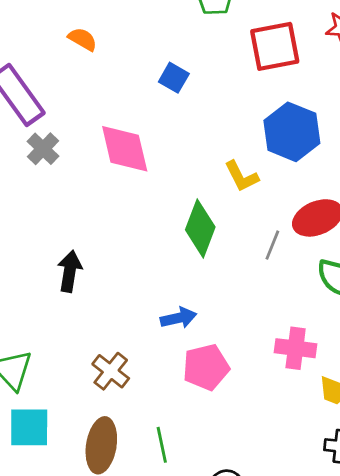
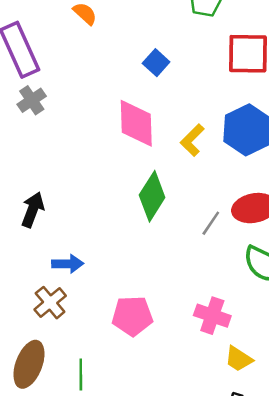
pink diamond: (125, 149) -> (136, 123), moved
yellow L-shape: (241, 176) -> (192, 140), moved, turned 60
blue arrow: (178, 318) -> (68, 264), moved

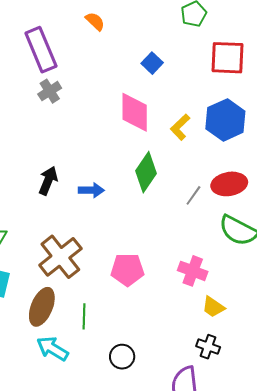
blue arrow: (68, 264) -> (91, 190), moved
brown cross: (50, 303) -> (60, 257), size x1.6

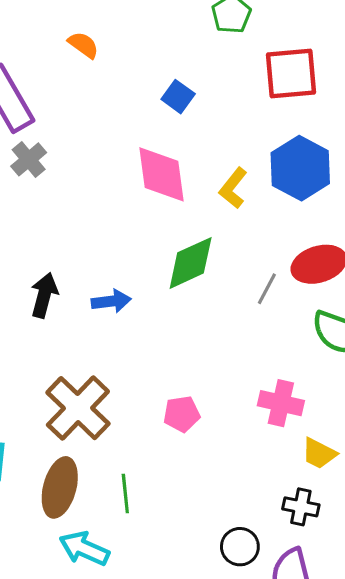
green diamond: (146, 172) -> (191, 263), turned 39
pink pentagon: (127, 270) -> (182, 414), size x0.7
black cross: (208, 347) -> (301, 507), moved
black circle: (122, 357) -> (240, 547), moved

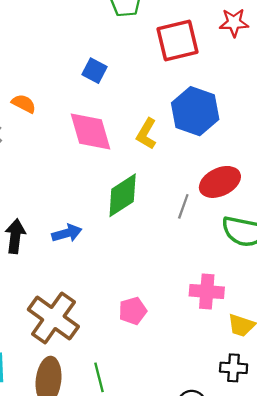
orange semicircle: (83, 45) -> (24, 104), moved

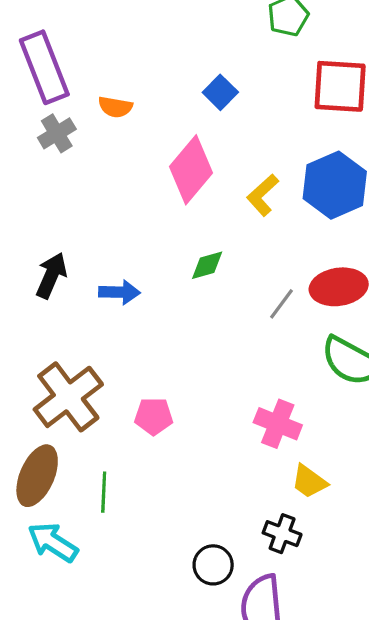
orange semicircle: (24, 104) -> (115, 107), turned 145
pink diamond: (91, 132) -> (191, 170), turned 39
green diamond: (123, 195) -> (207, 265), size x0.6
pink pentagon: (133, 311) -> (154, 416), moved

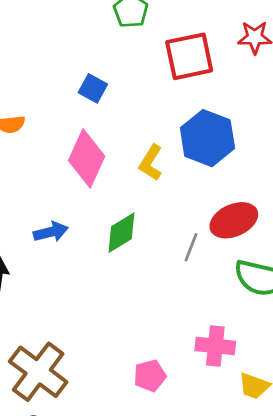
green diamond: (207, 265) -> (121, 233), size x1.4
blue arrow: (119, 292) -> (51, 232), moved
pink pentagon: (154, 416) -> (150, 376), moved

